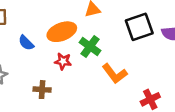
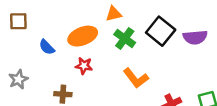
black square: (139, 27) -> (161, 31), turned -32
green cross: (90, 46) -> (125, 39), moved

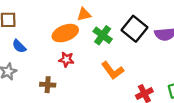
orange triangle: (114, 14) -> (84, 14), moved
blue semicircle: (47, 47) -> (19, 46), moved

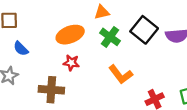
orange triangle: (84, 14) -> (102, 12), moved
brown cross: (48, 85) -> (51, 90), size x1.5

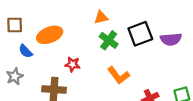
black square: (144, 30) -> (140, 34), turned 30
orange ellipse: (70, 35) -> (50, 35), moved

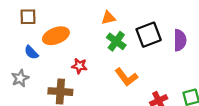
brown square: (15, 25) -> (28, 17), moved
purple semicircle: (171, 39) -> (180, 40), turned -85

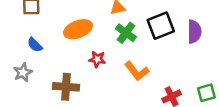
orange ellipse: (56, 36) -> (78, 29), moved
red star: (79, 66) -> (97, 59), moved

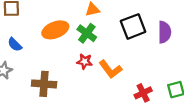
green cross: (126, 33) -> (87, 33), moved
red star: (97, 59) -> (85, 61), moved

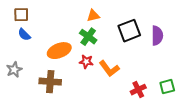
orange ellipse: (55, 30) -> (59, 51), moved
blue semicircle: (15, 45) -> (24, 35), moved

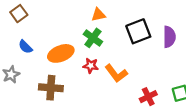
brown square: (21, 15) -> (19, 14), turned -35
blue semicircle: (24, 35) -> (25, 47), moved

